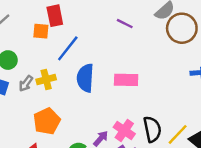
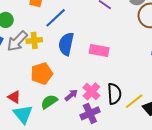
gray arrow: (26, 83) -> (17, 41), size x1.6
orange pentagon: (47, 121) -> (42, 74), moved

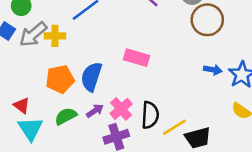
blue semicircle: (66, 44) -> (91, 77), moved

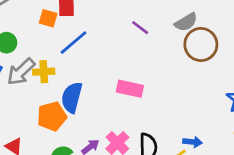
blue arrow: (213, 70) -> (193, 142), moved
blue semicircle: (91, 77) -> (72, 97), moved

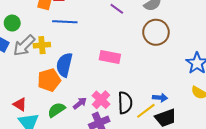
blue line: (74, 43) -> (65, 22), turned 45
brown circle: (201, 44) -> (156, 32), moved

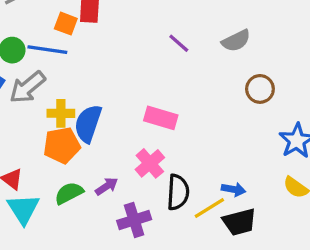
blue line: (65, 22) -> (47, 50), moved
brown circle: (156, 32) -> (260, 89), moved, size x0.7
yellow cross: (42, 45) -> (61, 113), moved
pink cross: (101, 100) -> (150, 163), moved

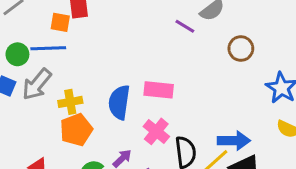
purple line: (179, 43) -> (185, 26), moved
blue semicircle: (88, 124) -> (119, 102), moved
blue arrow: (234, 189) -> (234, 141), size x1.5

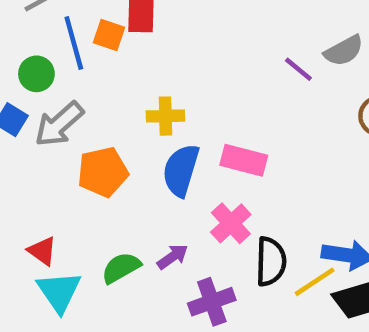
blue line: (48, 48) -> (74, 43), moved, turned 68
yellow cross: (70, 102) -> (165, 116), moved
orange pentagon: (76, 130) -> (103, 172), moved

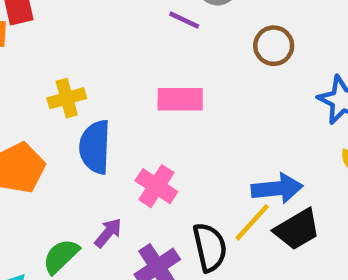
pink rectangle: (244, 160) -> (180, 99), moved
black semicircle: (271, 262) -> (210, 247), moved

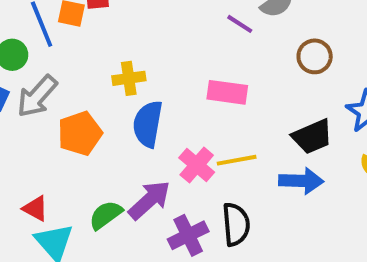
yellow line: (252, 222) -> (237, 160), moved, turned 30
black trapezoid: (297, 229) -> (312, 137), moved
purple arrow: (108, 233) -> (149, 200), size x1.6

